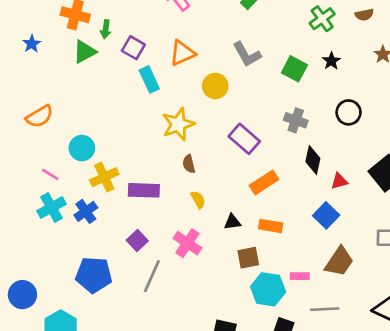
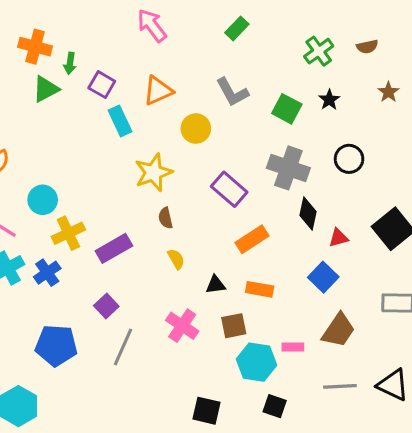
gray cross: (296, 120) -> (288, 168), size x1.5
purple rectangle: (144, 190) -> (114, 248), turned -32
pink cross: (187, 243) -> (182, 326), moved
gray line: (325, 309) -> (340, 386), moved

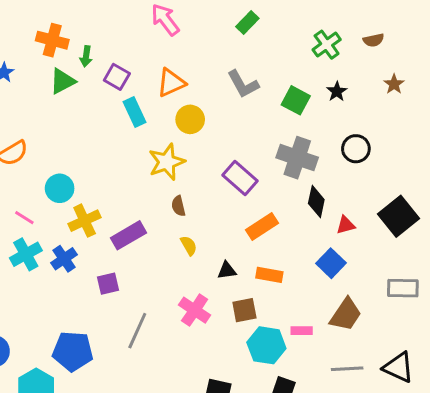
yellow circle: (196, 129) -> (190, 119), moved
purple square: (106, 306) -> (108, 284), moved, turned 30
blue pentagon: (56, 345) -> (73, 351), moved

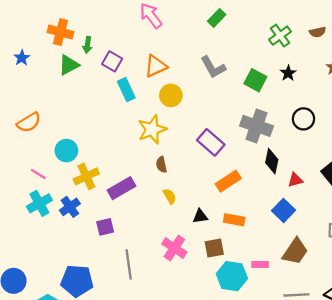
gray line: (137, 331) -> (129, 264), turned -32

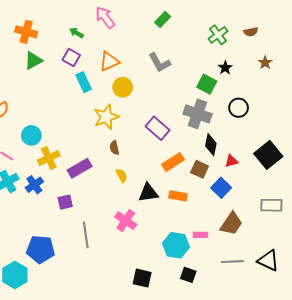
green arrow: (88, 45) -> (76, 33), moved, turned 112
green square: (255, 80) -> (207, 84), moved
black triangle: (200, 216) -> (148, 193), size x1.5
brown square: (214, 248) -> (200, 169), moved, turned 36

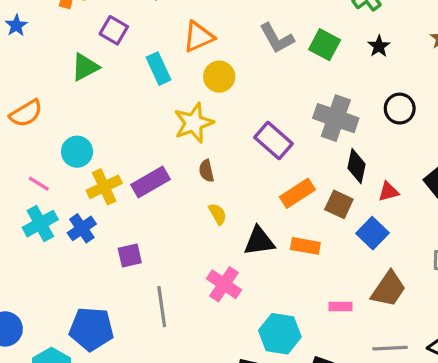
purple square: (71, 57) -> (114, 30), moved
green triangle: (33, 61) -> (85, 67), moved
green square: (207, 84) -> (325, 45), moved
purple rectangle: (80, 168) -> (151, 182), moved
cyan hexagon: (176, 245) -> (280, 334), moved

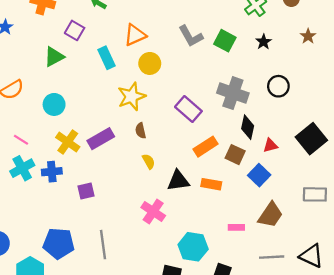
cyan circle: (77, 152) -> (54, 104), moved
yellow cross: (104, 187) -> (68, 142), turned -30
blue cross: (82, 228) -> (52, 172), turned 30
gray line: (162, 307) -> (103, 245), moved

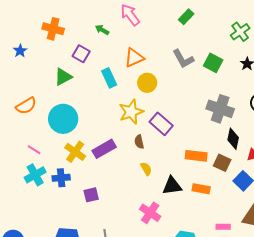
cyan circle: (54, 104) -> (63, 119), size x1.5
purple rectangle: (188, 109) -> (161, 124), moved
orange rectangle: (206, 147) -> (196, 156), turned 40

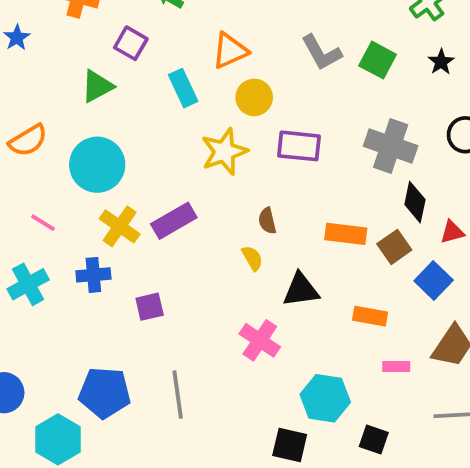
purple rectangle: (161, 124) -> (299, 146), moved, turned -35
brown semicircle: (139, 142) -> (267, 221), moved
brown square: (222, 163) -> (394, 247), turned 30
cyan cross: (35, 175) -> (28, 284), moved
orange rectangle: (201, 189) -> (370, 316), moved

